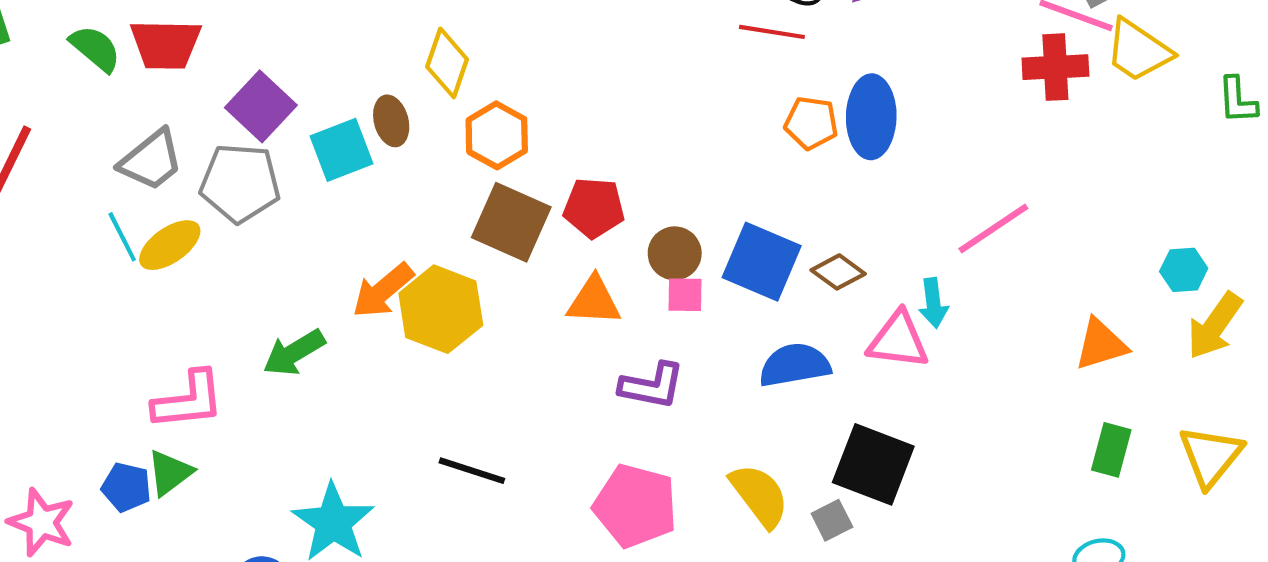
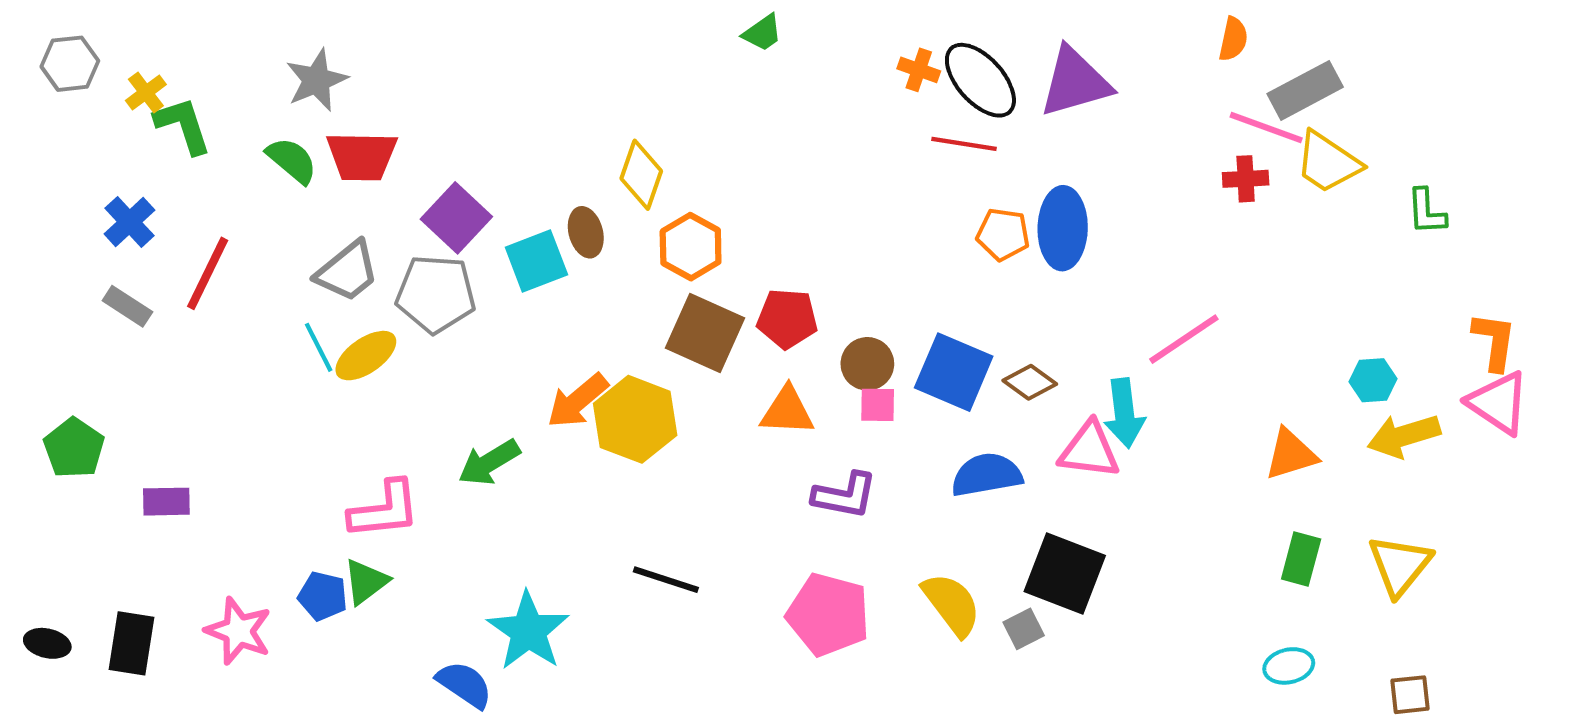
red cross: (1055, 67) -> (1246, 179), size x0.7
cyan arrow: (933, 303) -> (1124, 413), size x1.4
yellow arrow: (1215, 326) -> (1404, 436), turned 38

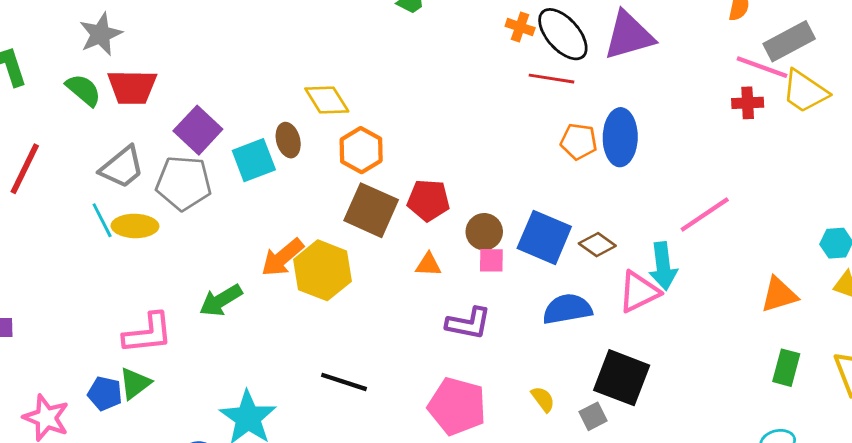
yellow diamond: (641, 175) -> (327, 100), turned -51
yellow ellipse: (366, 356) -> (135, 226), turned 36
orange triangle: (787, 411) -> (428, 265), size x0.7
pink triangle: (1089, 450) -> (639, 292), turned -33
yellow semicircle: (952, 604) -> (543, 399), size x0.6

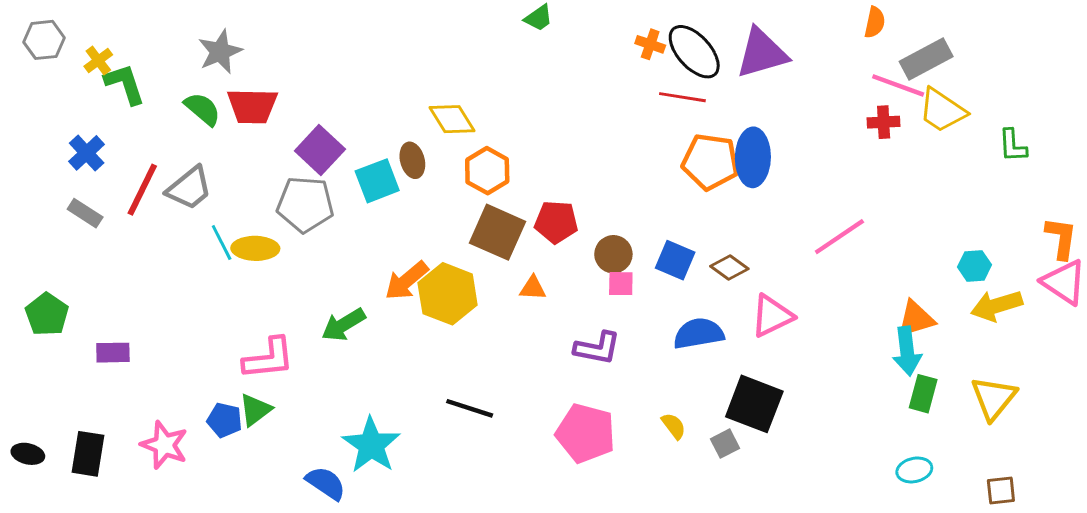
orange pentagon: (579, 142) -> (710, 162), size x1.5
gray trapezoid: (122, 167) -> (189, 188), moved
blue square: (544, 237) -> (675, 260), size x0.7
orange triangle: (428, 265) -> (533, 288), moved
cyan arrow: (663, 266) -> (907, 351), moved

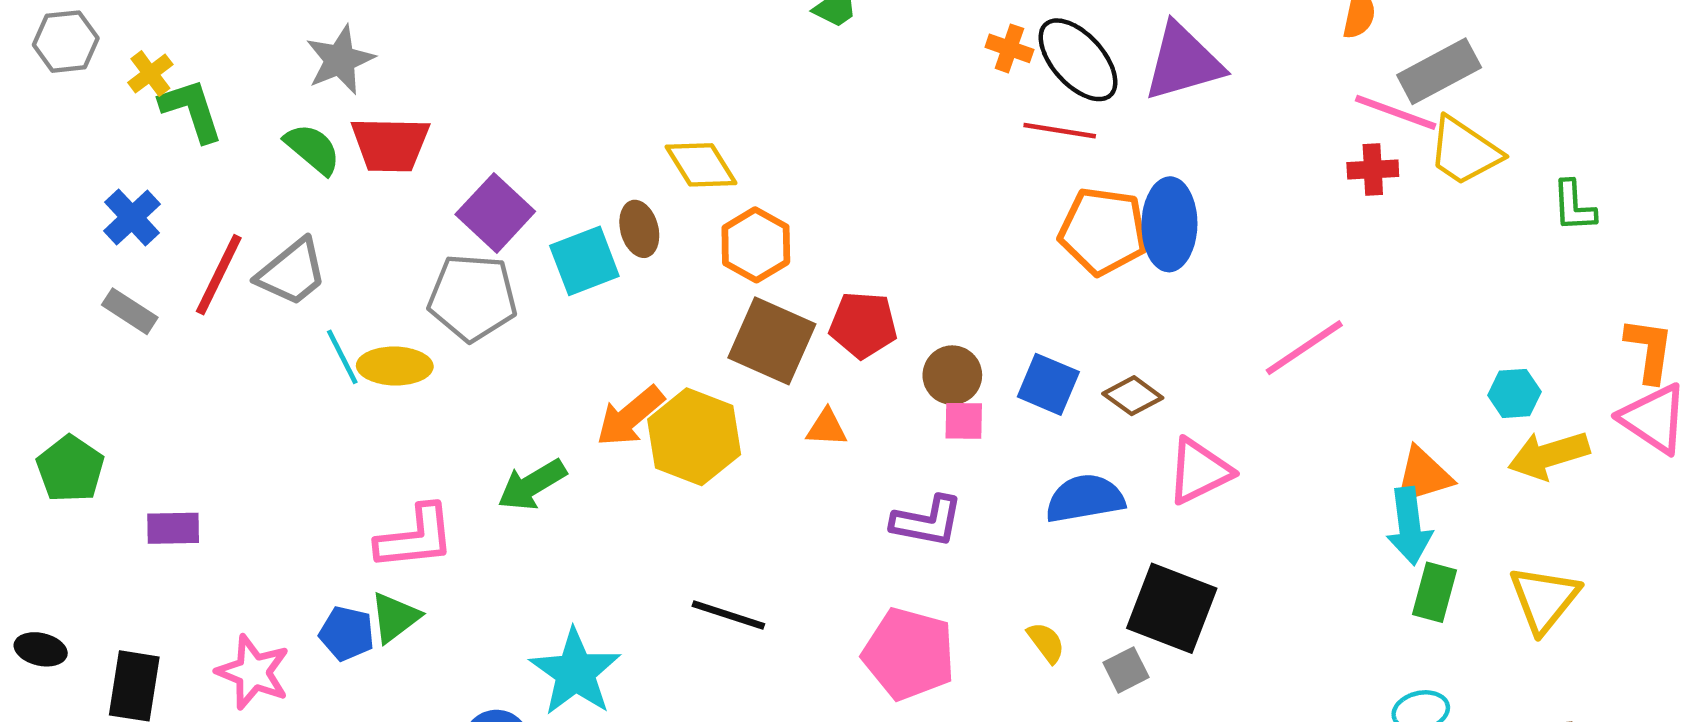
black ellipse: (28, 454) -> (41, 649), moved

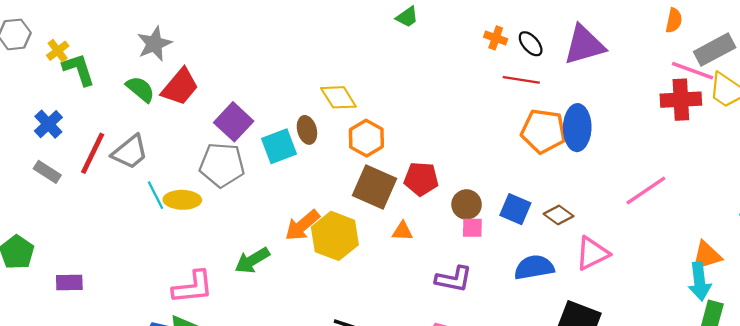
black ellipse: (1078, 60) -> (531, 44), size x0.6
red trapezoid: (390, 144) -> (180, 87), turned -51
red cross: (1373, 169) -> (681, 100), size x1.6

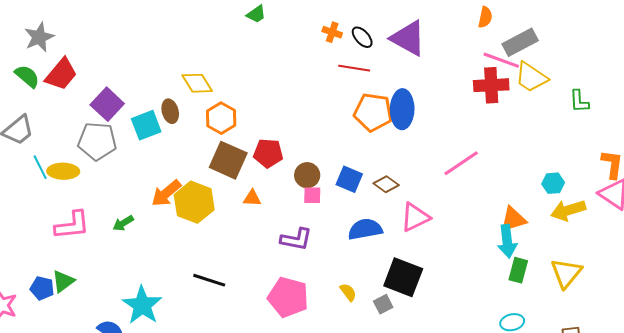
purple triangle: (584, 45) -> (408, 38), turned 45
green arrow: (252, 260) -> (123, 223), size x0.7
pink L-shape: (193, 287) -> (72, 225), moved

